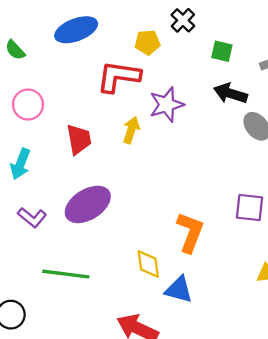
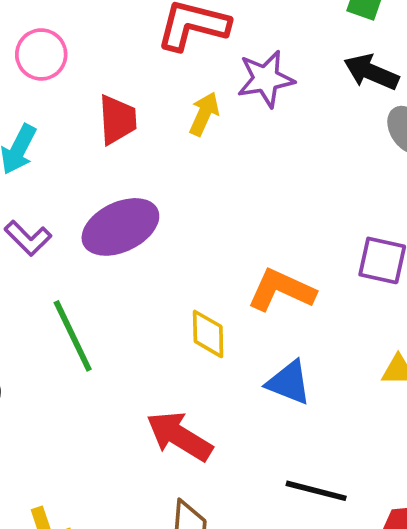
orange L-shape: (190, 232) -> (281, 290), turned -93
green line: (66, 274) -> (73, 336), turned 51
blue triangle: (179, 290) -> (289, 382), moved

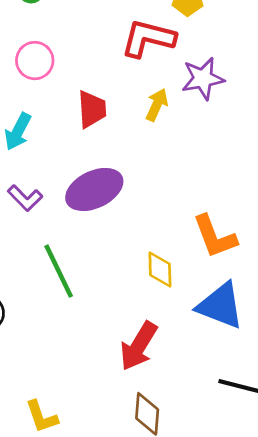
orange L-shape: (281, 290) -> (215, 237), turned -135
blue triangle: (289, 382) -> (220, 306), size x1.4
red arrow: (179, 436) -> (139, 346), turned -90

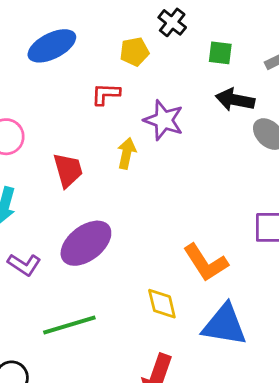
red L-shape: (148, 38) -> (106, 94), size x0.6
purple star: (203, 79) -> (164, 120), turned -30
green line: (59, 271) -> (69, 325), turned -69

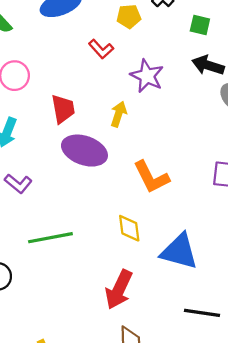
red L-shape: (106, 94) -> (101, 49), turned -140
yellow arrow: (127, 153) -> (119, 114), moved
purple ellipse: (86, 243) -> (84, 151), moved, turned 51
orange L-shape: (206, 263) -> (151, 177), moved

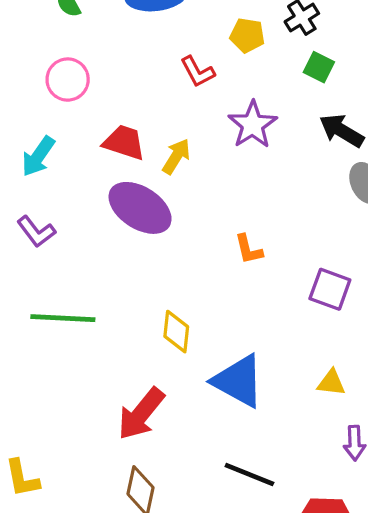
green square: (200, 25) -> (319, 67), moved
red trapezoid: (63, 109) -> (124, 142), turned -76
yellow arrow: (119, 114) -> (176, 156), moved
orange L-shape: (151, 177) -> (248, 249), moved, size x0.6

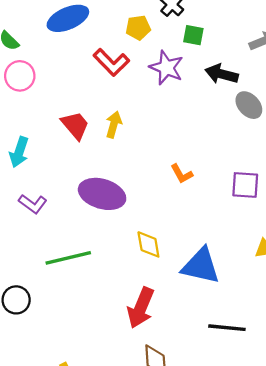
red L-shape: (198, 72) -> (111, 62), size x1.4
pink circle: (68, 80) -> (20, 76), moved
purple star: (253, 125) -> (166, 68), moved
red trapezoid: (124, 142) -> (75, 125), turned 48
purple ellipse: (140, 208) -> (102, 194), moved

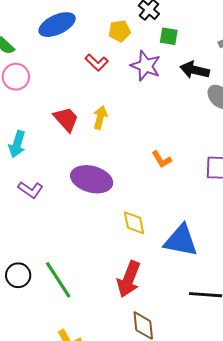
red L-shape: (111, 62) -> (97, 62), size x0.7
green line: (68, 258) -> (58, 280), moved, turned 72

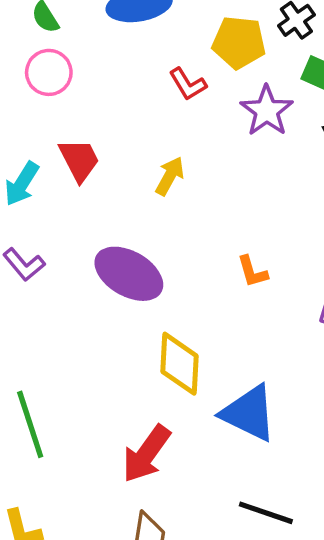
yellow pentagon: (120, 31) -> (239, 42), size x1.4
red trapezoid: (66, 119) -> (79, 160), moved
yellow diamond: (134, 223) -> (180, 364), size x1.4

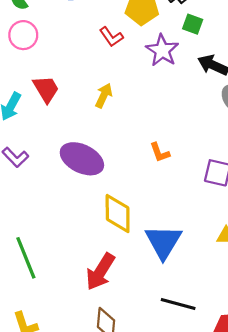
blue triangle: (249, 413) -> (163, 242), turned 39

